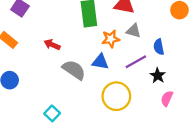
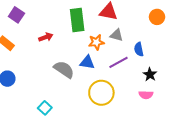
red arrow: (52, 45) -> (46, 37), moved, turned 136
black star: (158, 76) -> (150, 75), moved
pink semicircle: (167, 98) -> (146, 95), turned -112

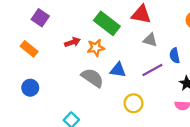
green rectangle: (77, 20) -> (107, 23), turned -45
orange star: (96, 42) -> (96, 48), moved
yellow circle: (101, 93) -> (134, 103), size x0.7

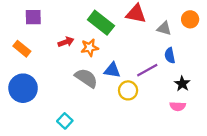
purple square: (40, 18) -> (33, 17), turned -35
gray triangle: (150, 40) -> (164, 28), moved
blue circle: (30, 88) -> (23, 88), size x1.6
yellow circle: (134, 103) -> (128, 90), moved

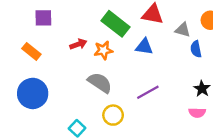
blue semicircle: (170, 55) -> (196, 49), moved
blue triangle: (112, 70) -> (144, 47), moved
purple line: (147, 70) -> (148, 92), moved
yellow circle: (128, 90) -> (113, 115), moved

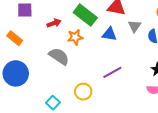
gray triangle: (183, 30) -> (135, 26), moved, turned 48
red arrow: (78, 44) -> (54, 23), moved
gray semicircle: (100, 83) -> (59, 56), moved

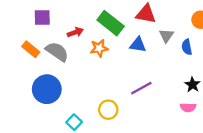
gray semicircle: (59, 56) -> (57, 52), moved
blue circle: (16, 73) -> (47, 89), moved

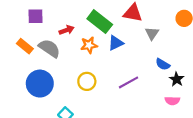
blue triangle: (138, 45) -> (116, 43), moved, turned -35
blue semicircle: (187, 47) -> (163, 64), moved, turned -48
yellow circle: (108, 110) -> (87, 81), moved

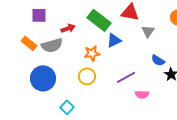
orange star: (89, 45) -> (92, 53), moved
gray semicircle: (49, 48) -> (52, 45), turned 130
pink semicircle: (172, 101) -> (142, 94), moved

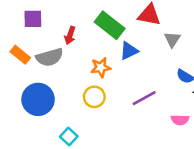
red arrow: (68, 28) -> (70, 35), turned 128
pink semicircle: (142, 94) -> (180, 120), moved

